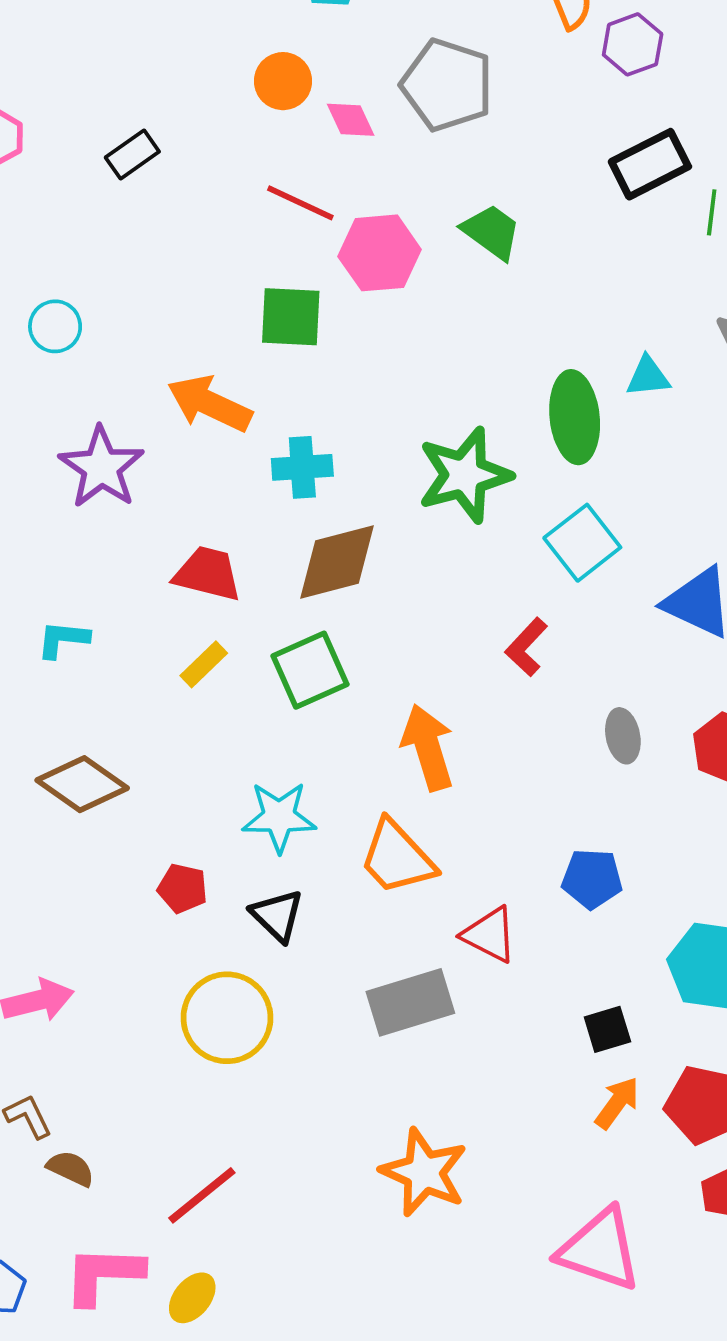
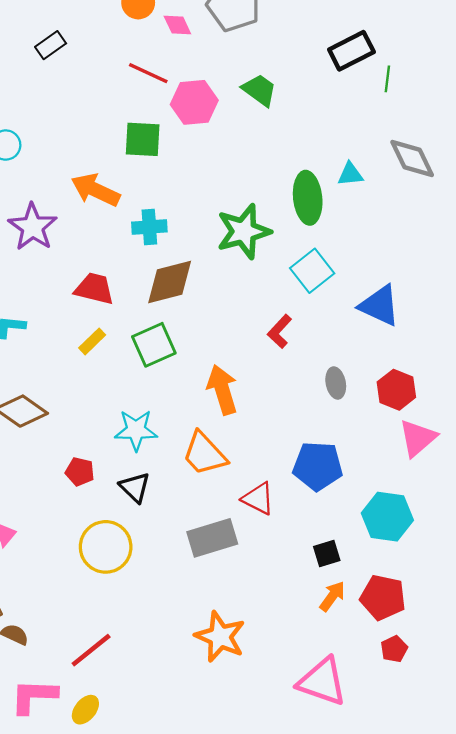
blue pentagon: (592, 879) -> (318, 466), size x1.4

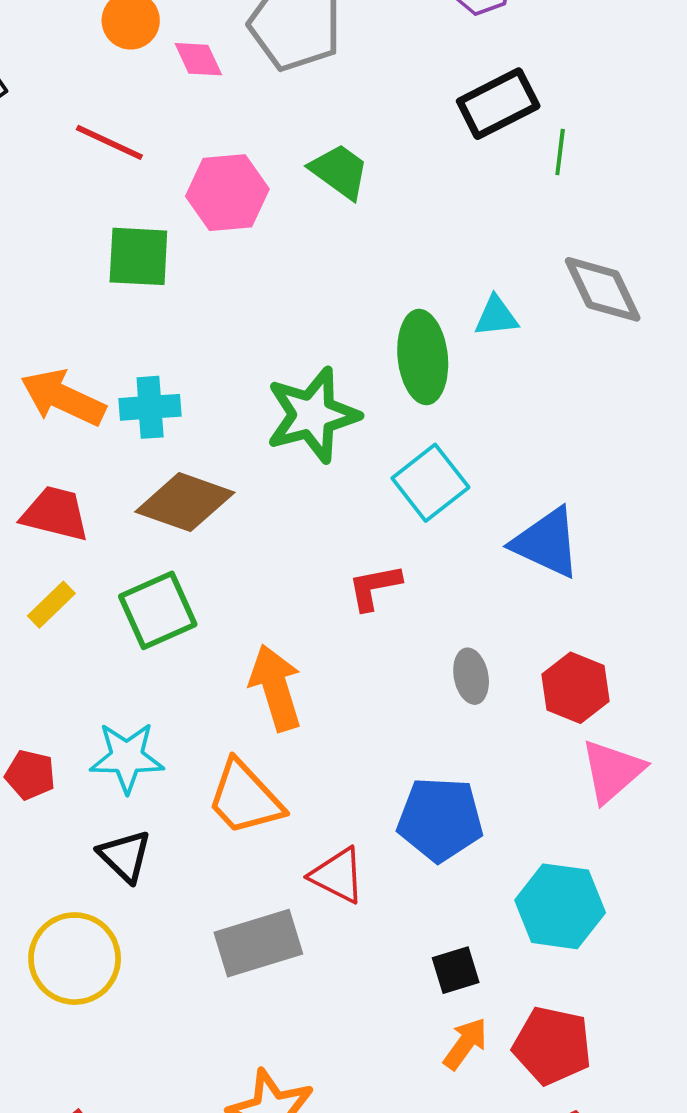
red line: (148, 73) -> (109, 142), moved
orange arrow: (96, 190) -> (63, 398), moved
brown diamond: (170, 282) -> (185, 502), turned 34
red L-shape: (280, 331) -> (374, 587), turned 36
red pentagon: (80, 472) -> (30, 775), moved

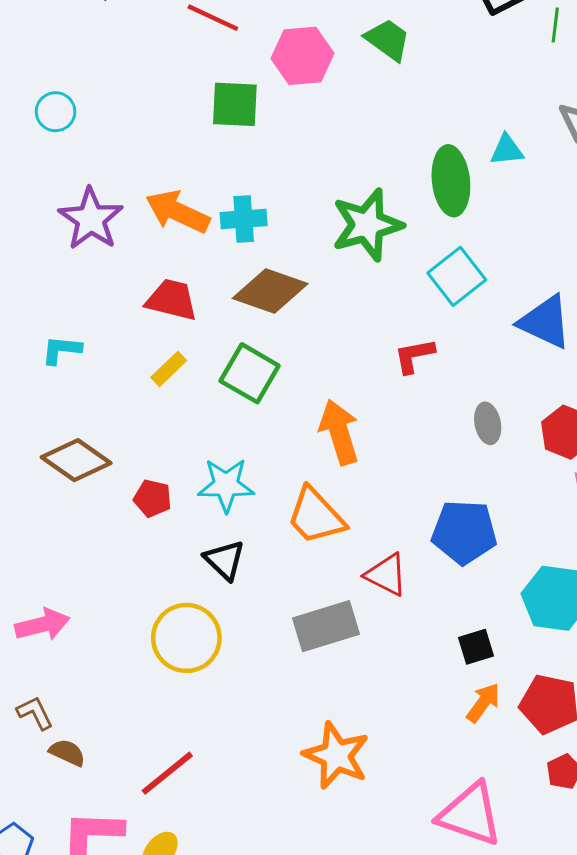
green square: (158, 610) -> (250, 373), turned -36

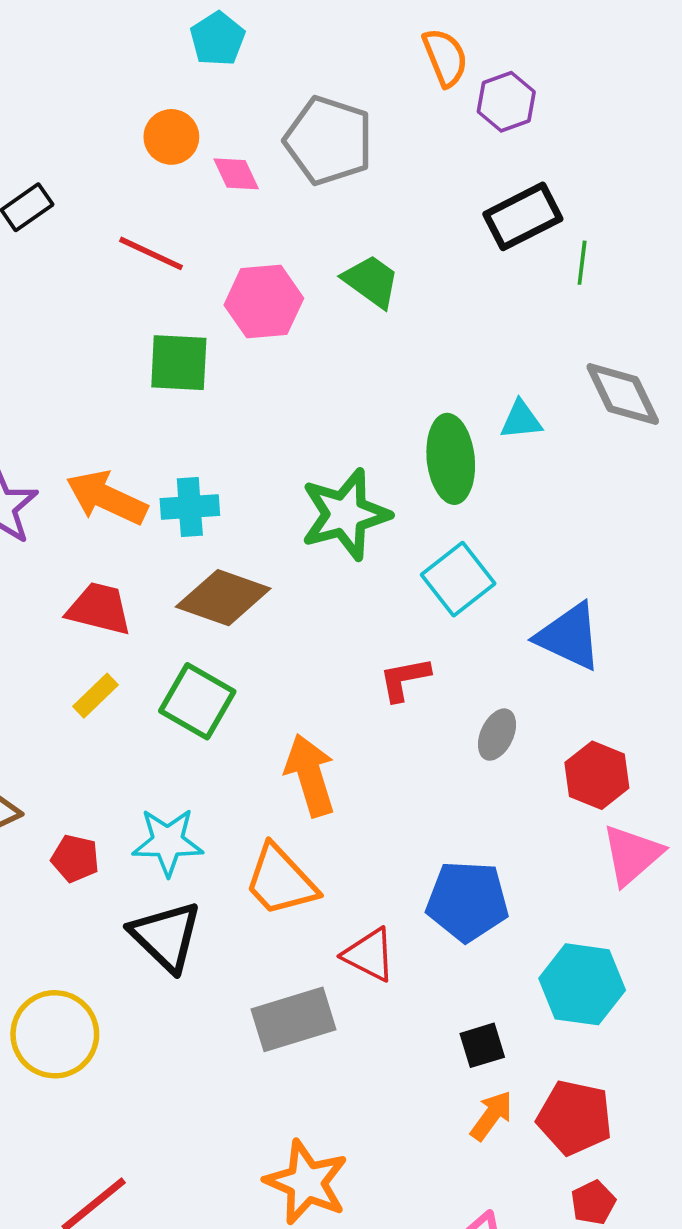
gray ellipse: (488, 423) -> (497, 735), moved, turned 36
black triangle: (225, 560) -> (166, 936), size x1.4
yellow circle: (186, 638) -> (55, 1034), moved

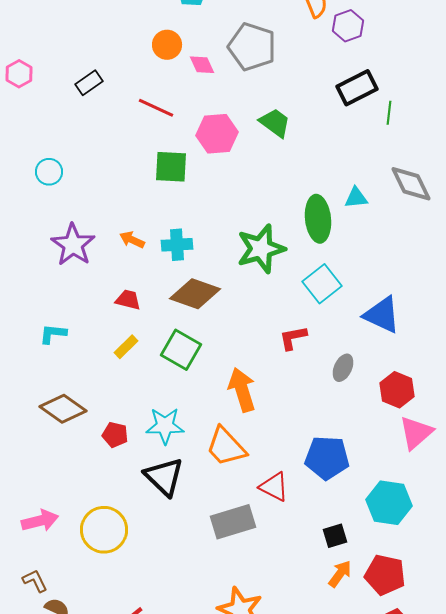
orange arrow: (107, 498) -> (132, 240), size x0.6
red trapezoid: (99, 609) -> (128, 300), size x0.7

